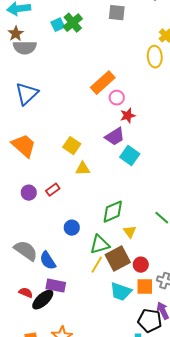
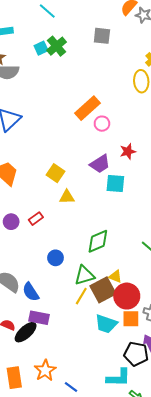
red star: (128, 116) -> (128, 151), moved
cyan square: (130, 156) -> (115, 183), turned -30
yellow triangle: (130, 232) -> (115, 276), moved, turned -32
red circle: (141, 265) -> (127, 296), size x1.6

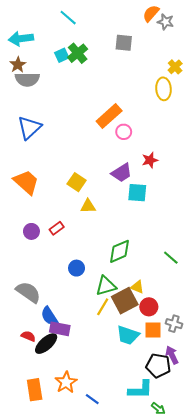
blue semicircle: (31, 292) -> (49, 316), moved
red circle: (127, 296) -> (149, 307), size x0.7

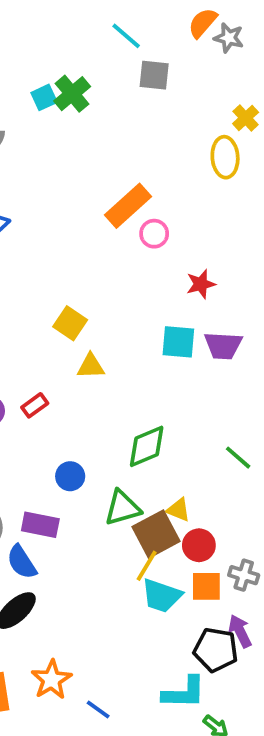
cyan line: (68, 18) -> (126, 36), moved
purple trapezoid: (122, 173) -> (223, 346), moved, turned 35
yellow line: (103, 307) -> (147, 566), moved
purple rectangle: (60, 329) -> (40, 525), moved

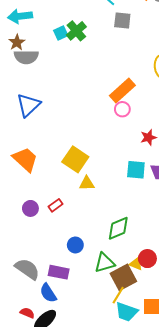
orange rectangle: (128, 206) -> (122, 90), moved
yellow square: (70, 323) -> (75, 159), size x1.4
red circle: (199, 545) -> (147, 259), moved

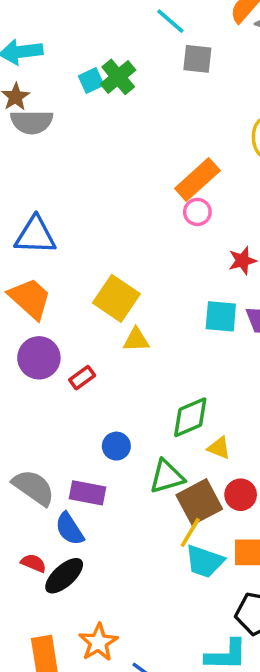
blue triangle: (28, 105) -> (35, 235), moved, turned 45
purple circle: (30, 208) -> (39, 358), moved, size x1.5
red circle: (147, 259) -> (241, 495), moved
yellow triangle: (136, 264) -> (219, 448), moved

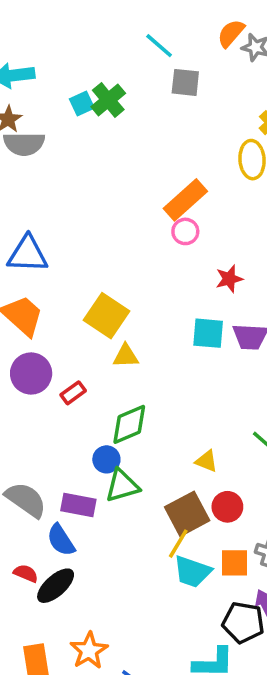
green diamond: (190, 417) -> (129, 424), moved
green triangle: (167, 477) -> (122, 486), moved

